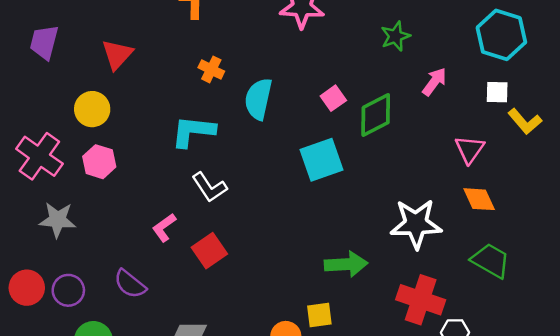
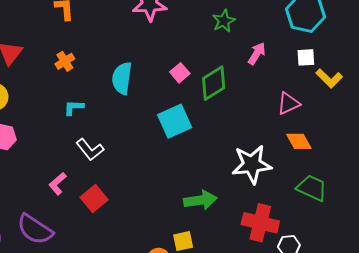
orange cross: (211, 69) -> (65, 61), moved, turned 36
cyan L-shape: (193, 131) -> (74, 107), size x0.6
pink triangle: (470, 149) -> (288, 103), turned 35
purple semicircle: (130, 284) -> (35, 229), size x1.4

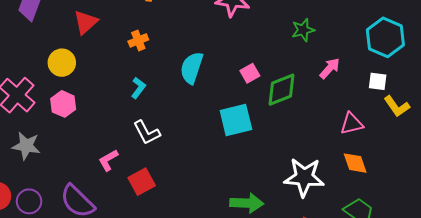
cyan L-shape: (74, 107) -> (138, 88), turned 115

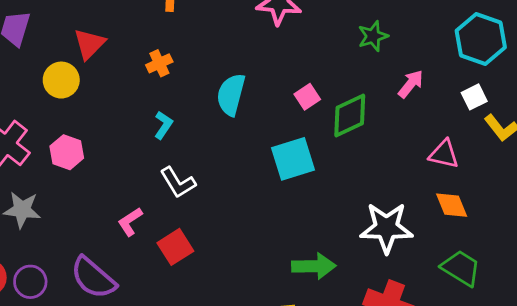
yellow circle: (62, 63) -> (61, 80), moved
white square: (378, 81) -> (474, 97), turned -30
pink triangle: (352, 124) -> (444, 154), turned 30

